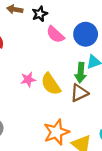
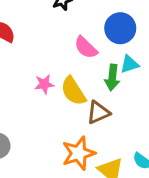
pink semicircle: (55, 34) -> (86, 48), moved
brown triangle: (79, 93) -> (98, 112), moved

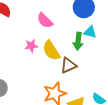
pink semicircle: (86, 48) -> (45, 21), moved
cyan triangle: (129, 64) -> (90, 32), turned 32

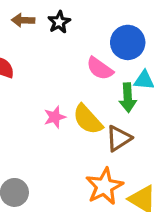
pink semicircle: (45, 21) -> (100, 69), moved

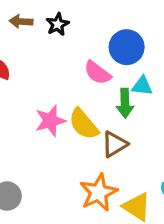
pink star: (55, 117) -> (50, 121), size x1.4

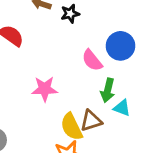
cyan triangle: (142, 86) -> (122, 108), moved
yellow semicircle: (84, 124) -> (72, 127), moved

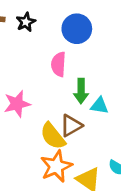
blue circle: (120, 46) -> (77, 29), moved
pink semicircle: (92, 60) -> (59, 64), turned 55

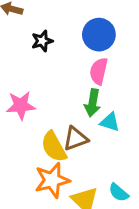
black star: (26, 22) -> (42, 41), moved
pink semicircle: (59, 64) -> (99, 71), moved

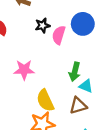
pink semicircle: (99, 71) -> (59, 35), moved
brown triangle: (76, 139) -> (78, 106), moved

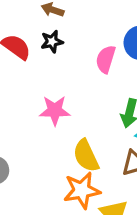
black star: (43, 25) -> (52, 42), moved

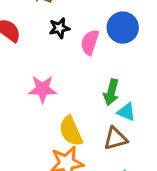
black star: (52, 42) -> (59, 28), moved

